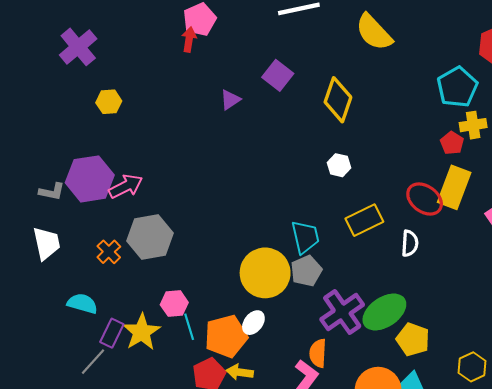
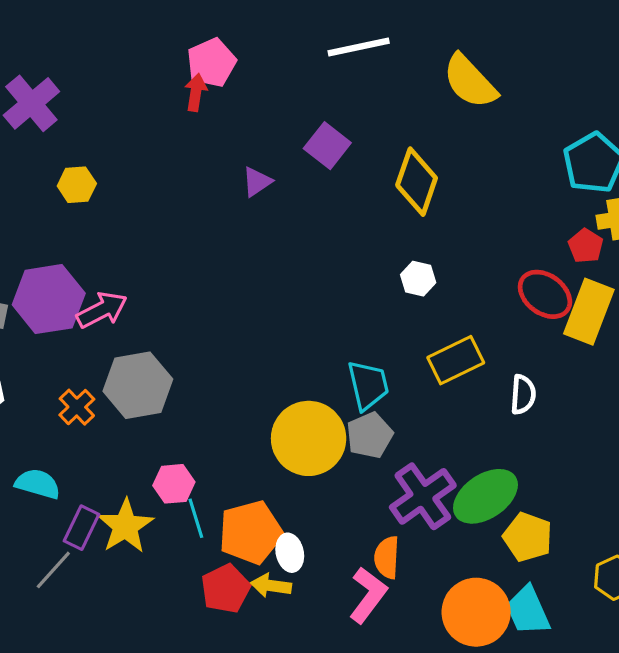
red ellipse: (425, 199) -> (545, 294), moved
white ellipse: (253, 323) -> (290, 553), moved, turned -50

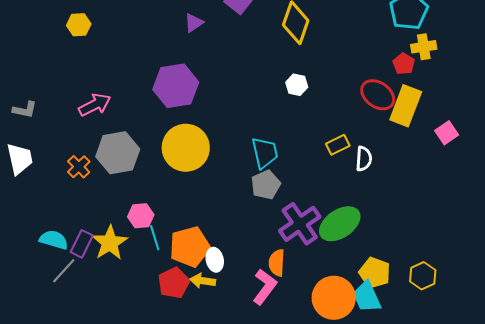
purple hexagon: (49, 299) -> (176, 86), moved
yellow rectangle: (456, 360) -> (338, 145), moved, size x0.7
yellow circle: (309, 438) -> (186, 148), moved
cyan semicircle: (38, 484) -> (54, 240), moved
yellow pentagon: (528, 537) -> (375, 273), moved

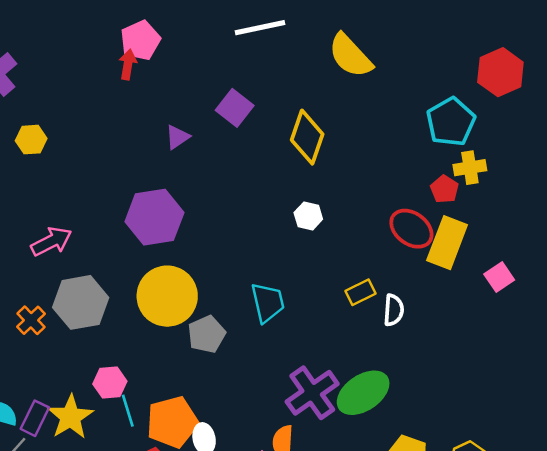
gray pentagon: (266, 185) -> (207, 334), moved

